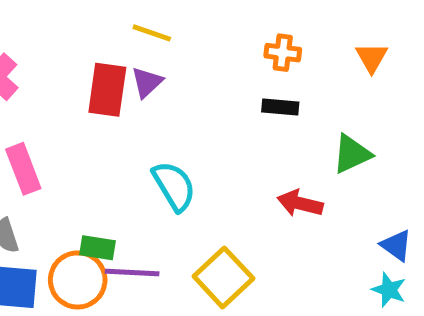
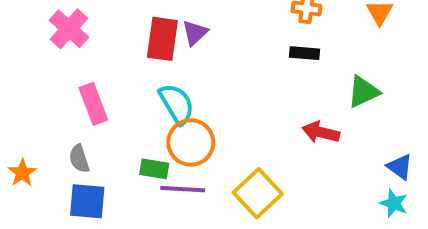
cyan semicircle: (174, 186) -> (177, 104), moved
orange circle: (78, 280) -> (191, 142), moved

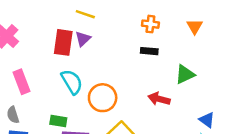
orange circle: (191, 142) -> (103, 98), moved

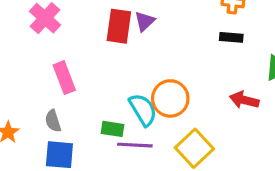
cyan semicircle: (72, 82) -> (143, 110), moved

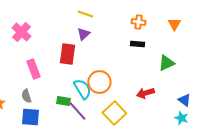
red rectangle: (119, 26) -> (67, 54), moved
red arrow: (244, 100) -> (145, 93), moved, turned -30
purple line: (135, 145) -> (77, 111), turned 45

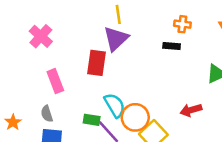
yellow line: (85, 14) -> (118, 14), turned 63
purple triangle: (83, 34) -> (116, 39), size x1.6
black rectangle: (137, 44) -> (172, 46), moved
orange circle: (99, 82) -> (135, 117), moved

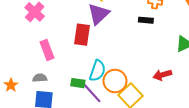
cyan semicircle: (115, 105) -> (97, 71), turned 50
gray semicircle: (47, 114) -> (40, 78), turned 104

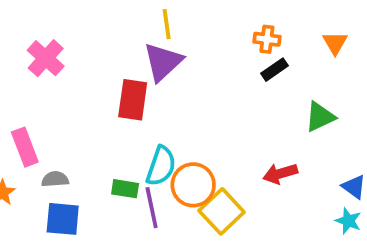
black rectangle: (146, 20) -> (275, 70), moved, turned -40
pink rectangle: (47, 50) -> (25, 147), moved
purple line: (92, 93) -> (152, 208), turned 30

